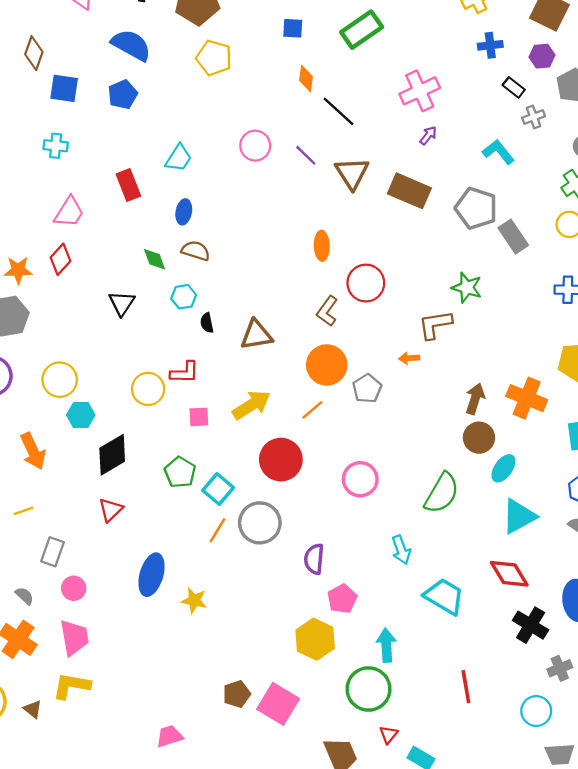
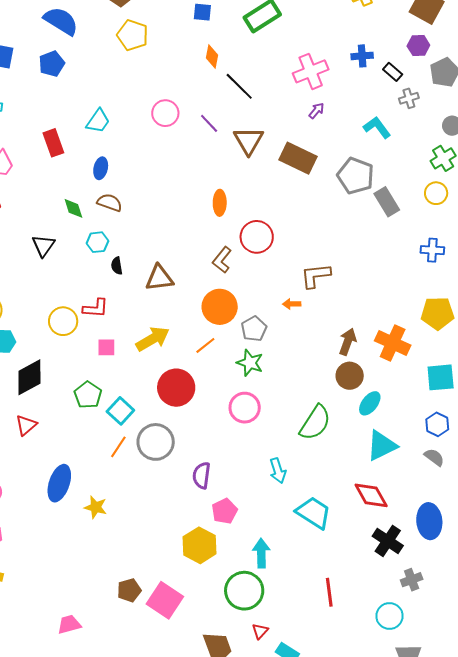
blue cross: (490, 45) -> (362, 56), moved
green star: (467, 288) -> (250, 363), moved

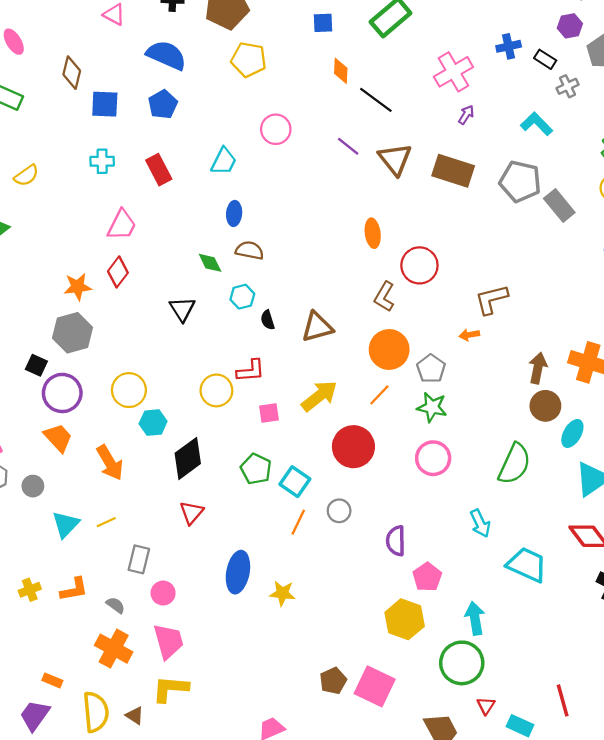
pink circle: (165, 113) -> (276, 129), moved
red rectangle: (53, 143) -> (159, 170), moved
gray circle: (156, 442) -> (339, 511), size x0.6
red line: (329, 592) -> (563, 700), moved

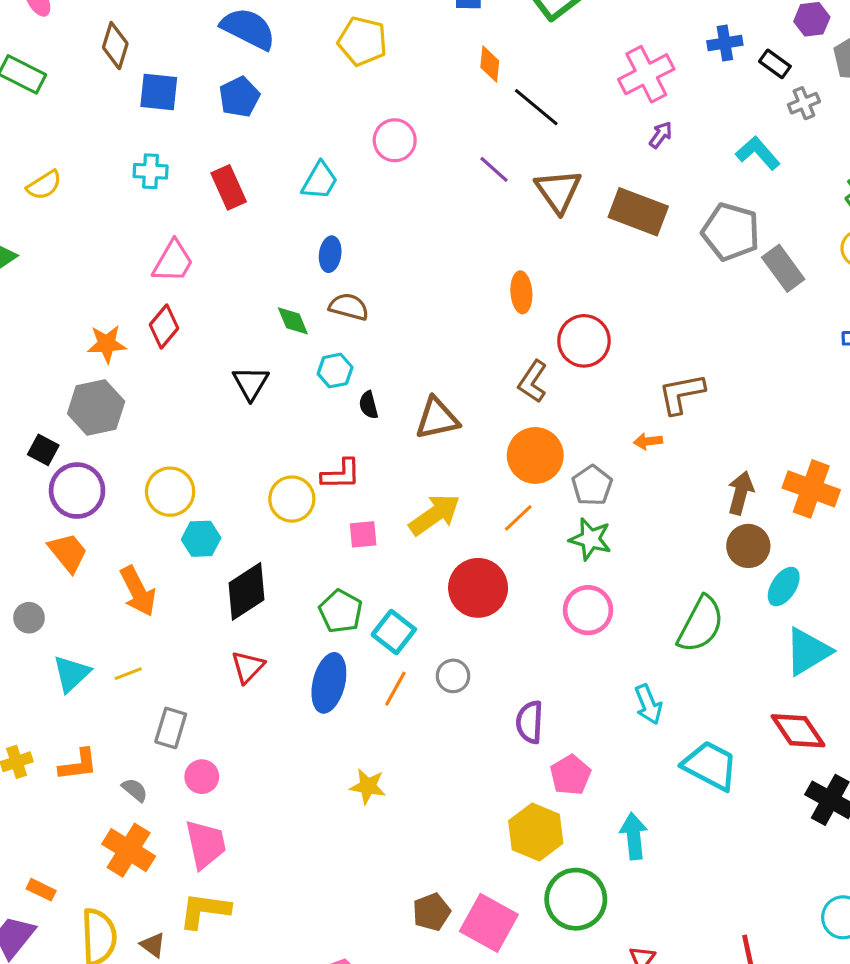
blue ellipse: (238, 572) -> (329, 683), moved
green circle: (462, 663) -> (576, 899), moved

